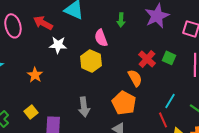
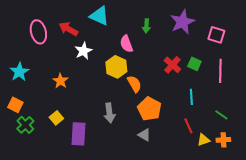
white star: (58, 45) -> (83, 51), turned -30
orange semicircle: (135, 78) -> (134, 84), moved
cyan line: (170, 101) -> (191, 97), moved, turned -35

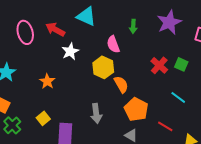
cyan line: (191, 97) -> (178, 97), turned -49
red line: (188, 126) -> (165, 126), moved, turned -35

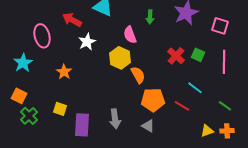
pink ellipse: (25, 32) -> (42, 36), moved
orange pentagon: (136, 109) -> (153, 100), turned -30
gray arrow: (96, 113) -> (115, 119), moved
yellow square: (43, 118) -> (60, 109), turned -32
red line: (165, 126) -> (182, 106), moved

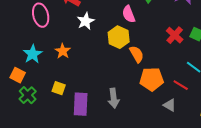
cyan star: (23, 63) -> (33, 54), moved
gray triangle: (148, 126) -> (170, 105), moved

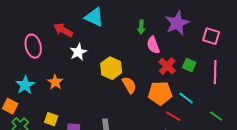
pink semicircle: (129, 14) -> (153, 45), moved
orange pentagon: (152, 79) -> (160, 93), moved

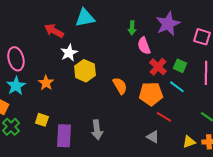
cyan triangle: (94, 17) -> (85, 18), turned -35
pink ellipse: (33, 46) -> (16, 59), moved
yellow hexagon: (111, 68) -> (85, 71), moved
cyan line: (186, 98) -> (177, 87), moved

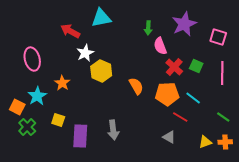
cyan star: (16, 86) -> (37, 96), moved
cyan line: (177, 87) -> (193, 98), moved

